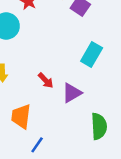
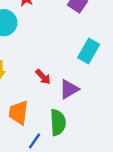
green semicircle: (99, 126) -> (58, 122), moved

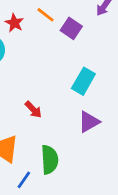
purple triangle: (69, 89) -> (89, 122), moved

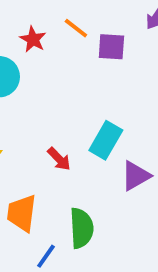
purple square: (71, 28) -> (111, 47), turned -30
cyan rectangle: (83, 81) -> (106, 140), moved

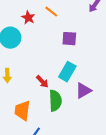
purple square: (111, 47) -> (69, 39), moved
green semicircle: (82, 228) -> (55, 101), moved

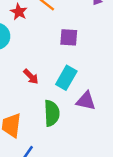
red arrow: (42, 82) -> (31, 77), moved
purple triangle: (83, 91) -> (86, 101), turned 42

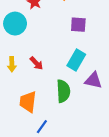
red arrow: (31, 77) -> (36, 63), moved

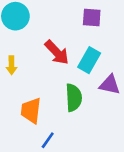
red arrow: (36, 63) -> (57, 52), moved, size x1.5

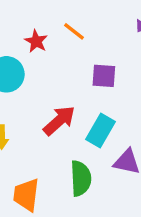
red arrow: (57, 52) -> (59, 121), turned -88

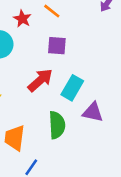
purple square: (104, 76) -> (57, 46), moved

